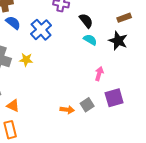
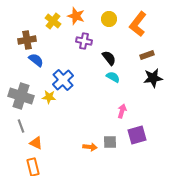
blue cross: (41, 30) -> (63, 80), moved
black star: (118, 41) -> (153, 78), moved, turned -30
gray square: (87, 105) -> (110, 142), turned 32

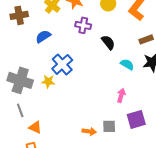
brown cross: (27, 40) -> (19, 15), moved
blue semicircle: (36, 60) -> (43, 36), moved, turned -70
cyan semicircle: (113, 77) -> (127, 64), moved

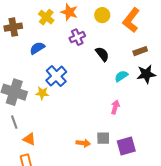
purple cross: (83, 25) -> (77, 37), turned -35
cyan semicircle: (127, 64) -> (121, 76), turned -64
purple square: (136, 119) -> (126, 146), moved

